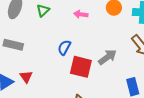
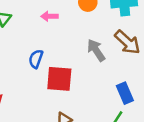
gray arrow: (107, 57) -> (96, 50), moved, turned -78

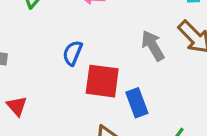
blue rectangle: (125, 93) -> (137, 103), moved

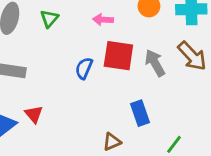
red square: (102, 81) -> (118, 56), moved

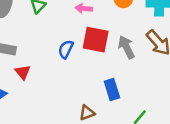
red triangle: (34, 114) -> (23, 72), moved

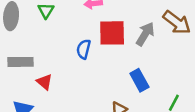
gray arrow: (126, 47) -> (145, 34), turned 70

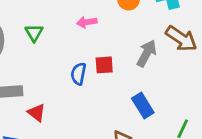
red square: (112, 33) -> (104, 65), moved, size x0.6

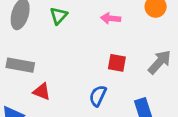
blue semicircle: (78, 74) -> (98, 96), moved
red triangle: (37, 113) -> (42, 91), turned -30

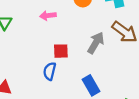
blue semicircle: (98, 96) -> (50, 71), moved

